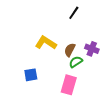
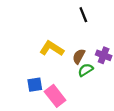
black line: (74, 13) -> (83, 15), turned -56
pink rectangle: (69, 85) -> (55, 96), moved, turned -54

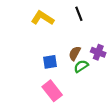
yellow L-shape: (52, 48) -> (43, 18), moved
blue square: (35, 85) -> (50, 62), moved

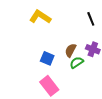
black line: (79, 14) -> (91, 19), moved
blue square: (50, 62) -> (47, 58), turned 32

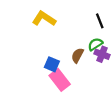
green semicircle: (77, 62) -> (95, 44), moved
pink rectangle: (49, 86) -> (60, 80), moved

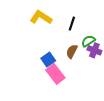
black line: (100, 21) -> (72, 24), moved, turned 40
blue square: (52, 64) -> (48, 60), turned 32

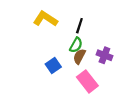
green semicircle: (88, 41) -> (76, 45), moved, turned 152
pink rectangle: (55, 74) -> (87, 81), moved

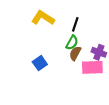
blue square: (53, 65) -> (40, 63), moved
pink rectangle: (87, 81) -> (92, 67), moved, turned -54

